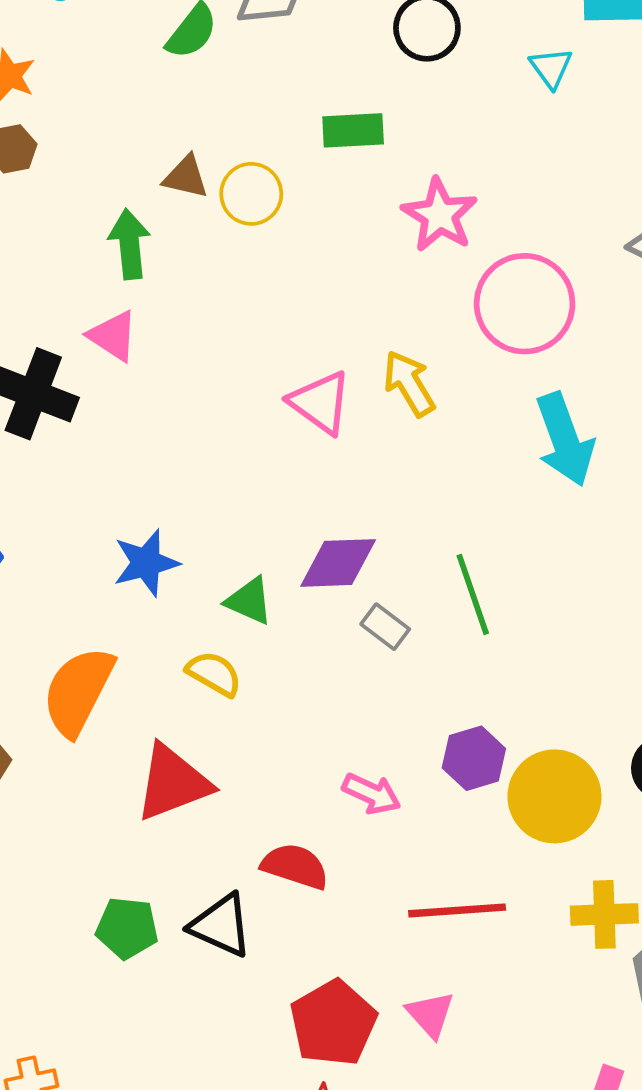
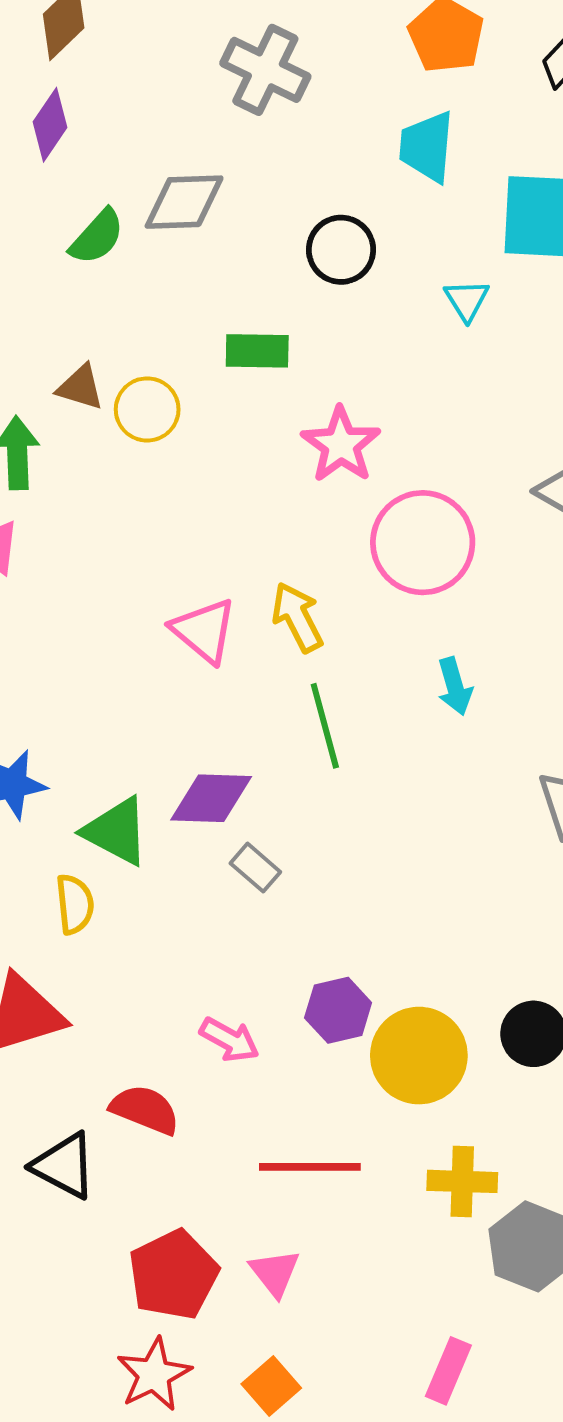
cyan arrow: (565, 440) -> (455, 686), size x0.6
green line: (473, 594) -> (325, 726), moved
green triangle: (249, 601) -> (116, 831), size x1.4
yellow semicircle: (214, 674) -> (75, 904), turned 50

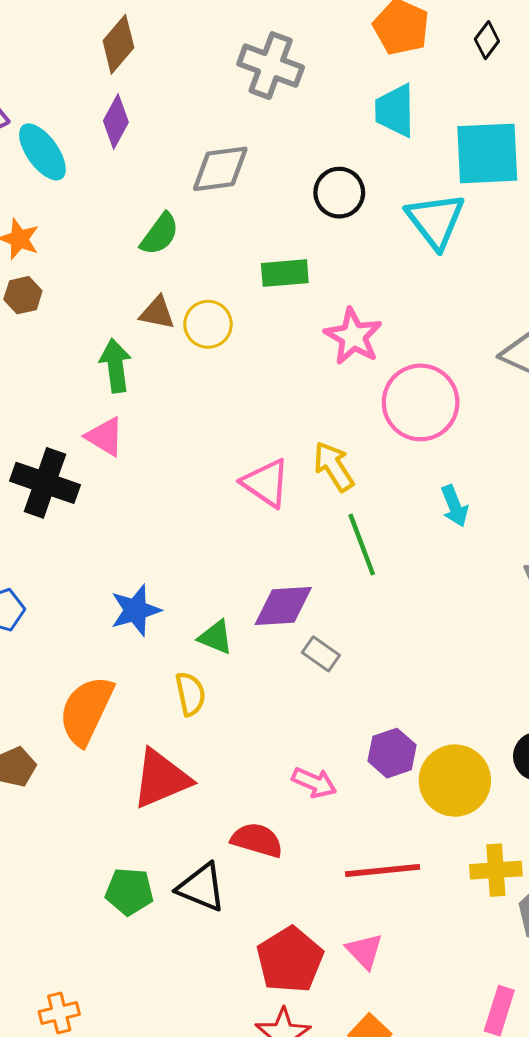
green semicircle: (97, 237) -> (160, 234), moved
cyan triangle: (467, 300) -> (436, 221), size x1.8
green triangle: (116, 831) -> (216, 637), size x0.7

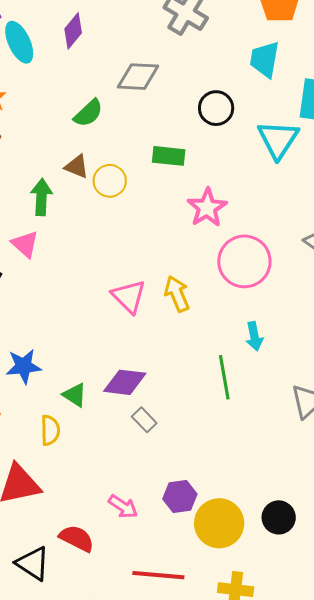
green line: (362, 544) -> (224, 377), moved

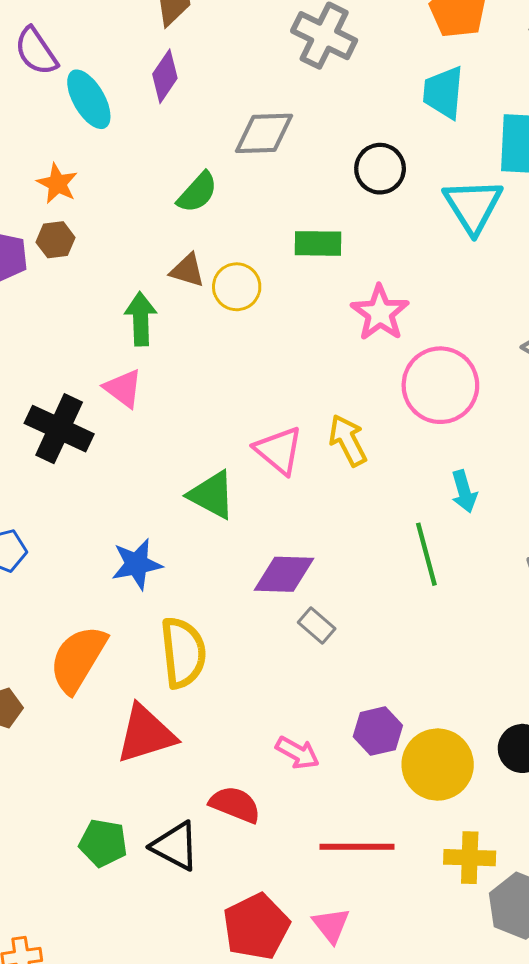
green triangle: (75, 395) -> (212, 495), moved, size x1.4
yellow semicircle: (50, 430) -> (183, 653), size x1.6

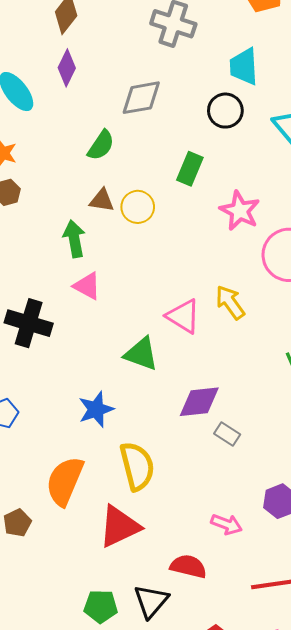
cyan trapezoid: (443, 92) -> (244, 67), moved
green rectangle: (318, 243) -> (190, 169), turned -60
pink triangle: (123, 388) -> (87, 286), moved
black triangle: (175, 846) -> (151, 601), turned 51

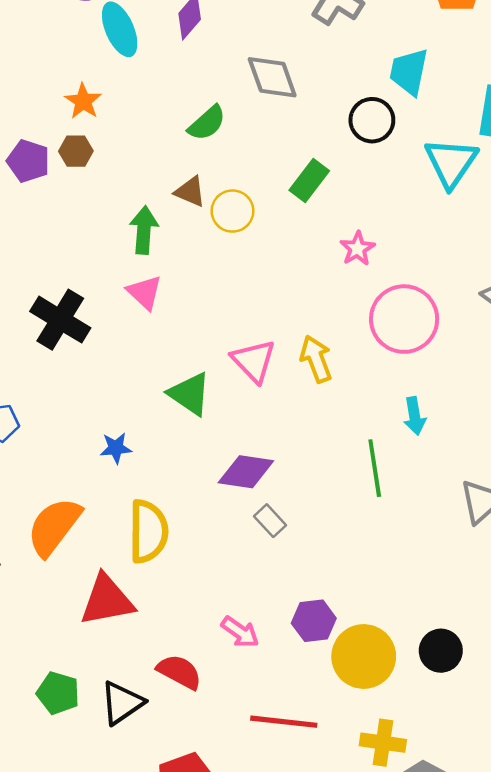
gray diamond: (141, 98) -> (272, 77), turned 66
pink star: (240, 211) -> (357, 249), size x0.7
blue star: (96, 409) -> (116, 448), size x0.7

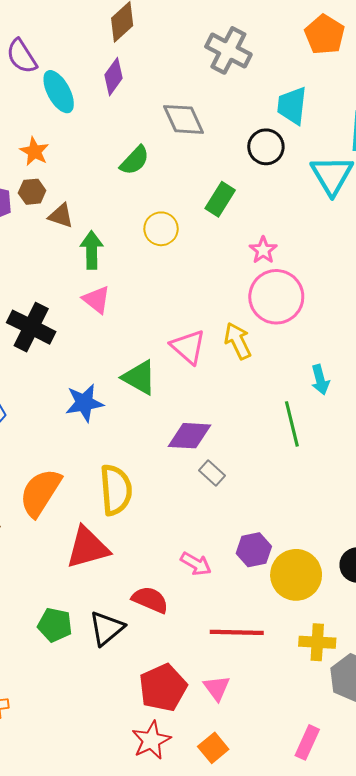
brown triangle: (190, 192) -> (61, 216), moved
pink circle: (404, 319) -> (276, 297), moved
blue star: (116, 448) -> (84, 403), moved, size x1.5

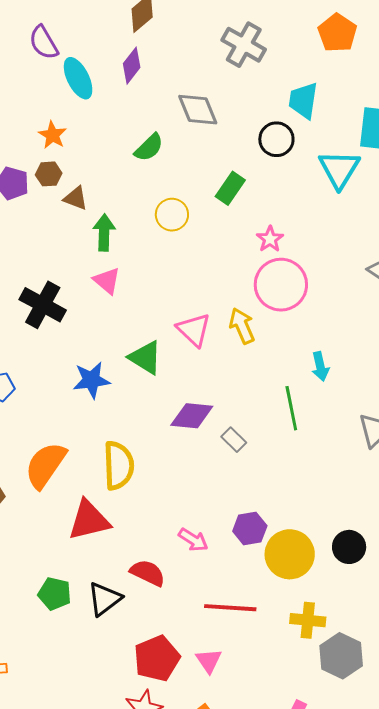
gray rectangle: (212, 473) -> (234, 440), moved

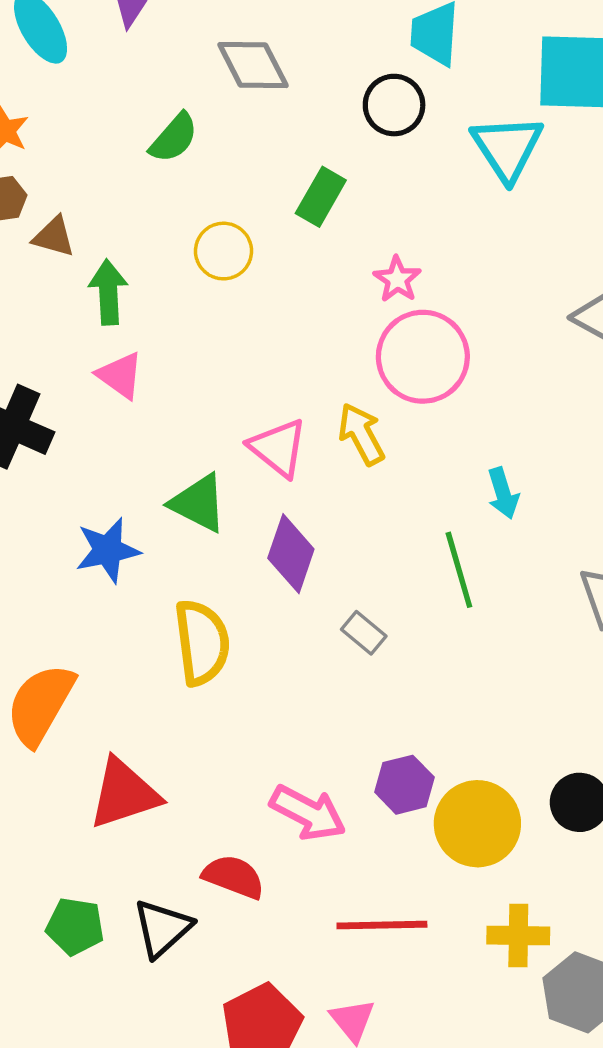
purple diamond: (192, 416) -> (291, 554), moved, turned -72
yellow semicircle: (119, 465) -> (202, 642), moved
pink arrow: (193, 540) -> (308, 813), size x1.4

